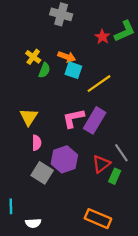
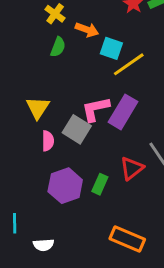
yellow cross: (33, 57) -> (55, 14), moved
cyan square: (73, 70) -> (111, 48), moved
purple hexagon: (64, 159) -> (65, 186), moved
gray square: (42, 173) -> (77, 129), moved
green rectangle: (115, 176) -> (100, 184), moved

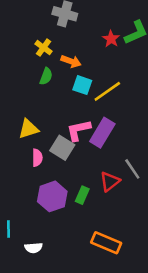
cyan square: (111, 48) -> (82, 85), moved
yellow triangle: (38, 108) -> (28, 129), turned 40

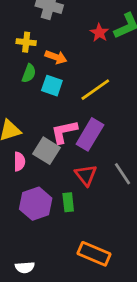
yellow cross: (43, 48) -> (26, 42), turned -30
cyan square: (82, 85) -> (52, 86), moved
red triangle: (110, 181) -> (86, 175), moved, turned -30
green rectangle: (82, 195) -> (68, 202), turned -30
white semicircle: (33, 248) -> (25, 267), moved

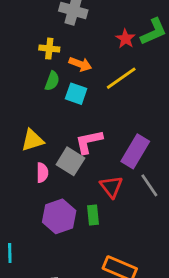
yellow line: (95, 90) -> (121, 78), moved
purple rectangle: (90, 134) -> (135, 151), moved

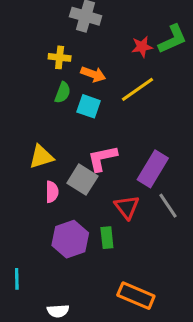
red star: (125, 39) -> (142, 47), turned 30

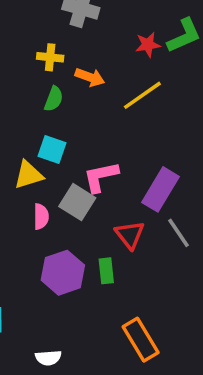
cyan square: (89, 106) -> (52, 150), moved
orange rectangle: (136, 296) -> (141, 340), turned 36

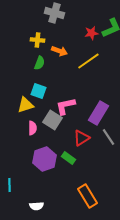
red triangle: (130, 235) -> (81, 138), turned 36
green rectangle: (106, 271) -> (68, 158), turned -48

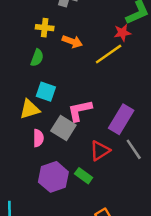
red star: (91, 33) -> (122, 33), moved
green semicircle: (39, 63) -> (37, 58), moved

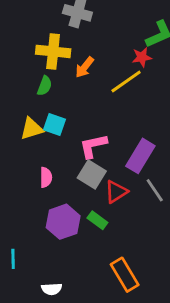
yellow cross: (45, 28) -> (53, 51), size x1.6
orange arrow: (72, 41) -> (85, 67), turned 108
yellow triangle: (30, 109) -> (32, 129), moved
gray square: (63, 128) -> (92, 175), moved

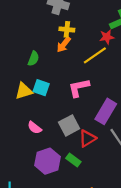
yellow cross: (53, 51) -> (67, 29), moved, size x0.6
pink L-shape: (93, 146) -> (79, 88), moved
gray square: (92, 175) -> (69, 125), turned 30
pink semicircle: (46, 177) -> (35, 128), turned 128

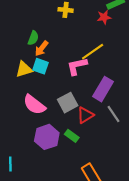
orange arrow: (64, 45) -> (42, 48), moved
yellow line: (95, 55) -> (93, 52), moved
pink semicircle: (35, 128) -> (34, 105), size x1.6

